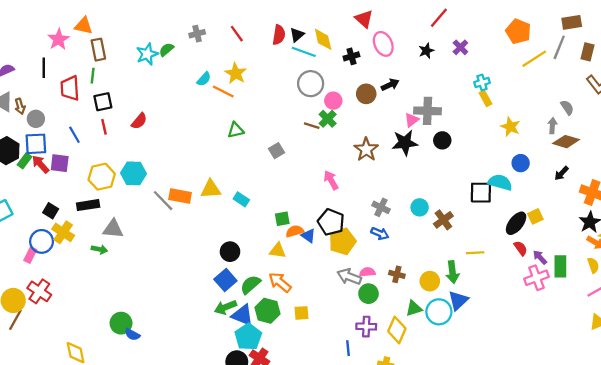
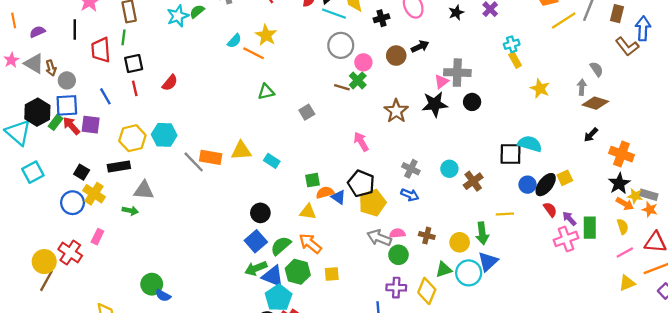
blue circle: (521, 163) -> (528, 185), moved
pink rectangle: (30, 255) -> (97, 237), moved

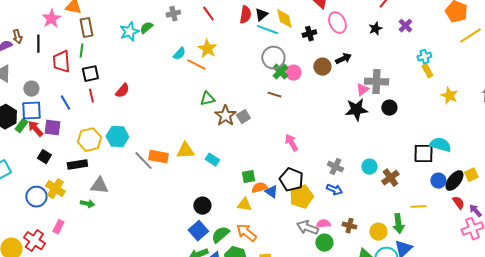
brown arrow: (51, 68) -> (17, 37), moved
green cross: (358, 80) -> (280, 72), moved
brown star: (396, 111) -> (225, 116), moved
black square: (82, 172) -> (44, 157), moved

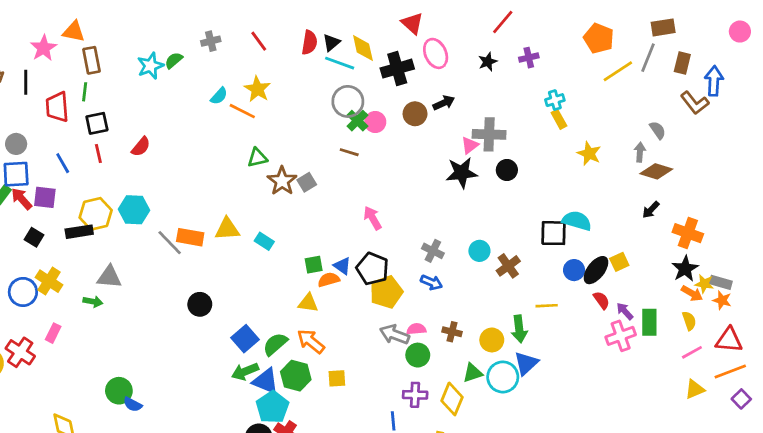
purple cross: (405, 26) -> (529, 58), turned 32
black cross: (309, 34) -> (397, 69), size x1.6
black rectangle: (77, 165) -> (79, 232), moved
blue triangle: (271, 192) -> (342, 266), moved
black circle: (202, 206) -> (200, 304), moved

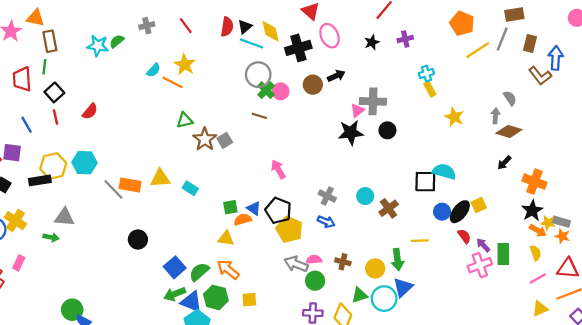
cyan star: (150, 66) -> (98, 46), turned 30
black square: (97, 123) -> (54, 92), turned -30
yellow pentagon: (386, 292) -> (289, 229), turned -30

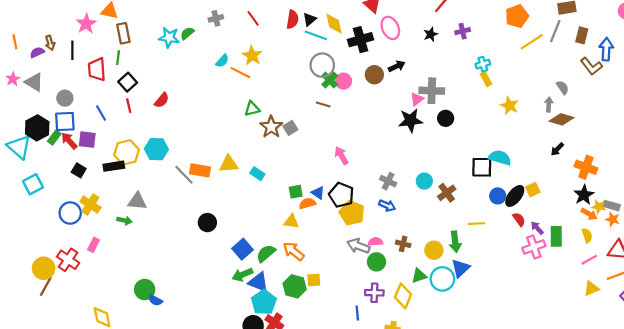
orange pentagon: (462, 23) -> (517, 16), turned 30
green hexagon: (216, 297) -> (295, 286), moved

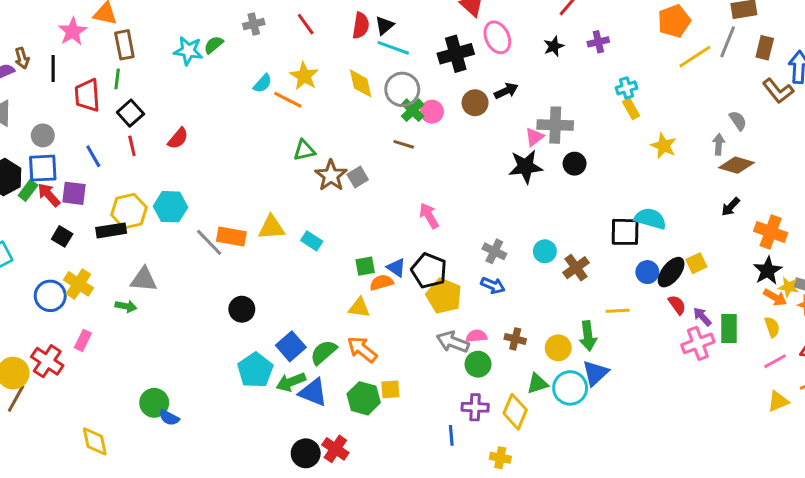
yellow diamond: (334, 24) -> (361, 83), moved
cyan pentagon: (264, 302) -> (255, 370), moved

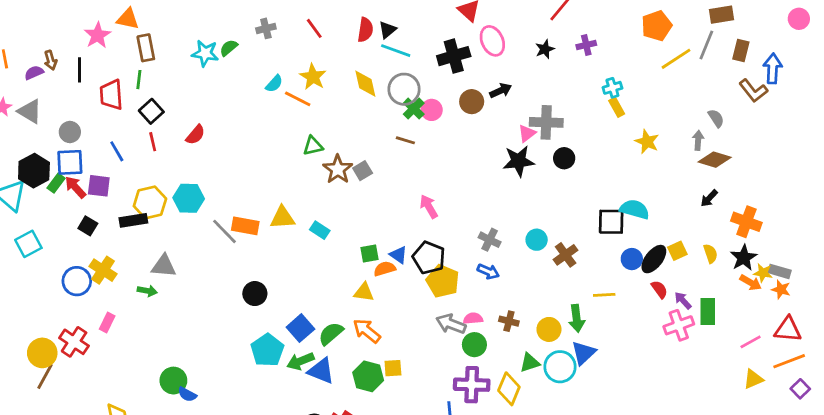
yellow semicircle: (772, 327) -> (711, 254), moved
purple cross: (475, 407) -> (472, 385), size x1.4

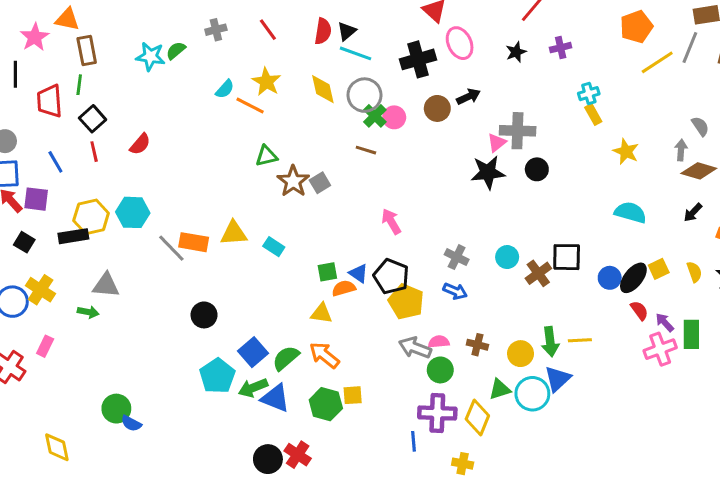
cyan semicircle: (635, 209) -> (630, 212), moved
black square: (611, 222) -> (567, 257), moved
yellow line: (604, 295) -> (580, 340), moved

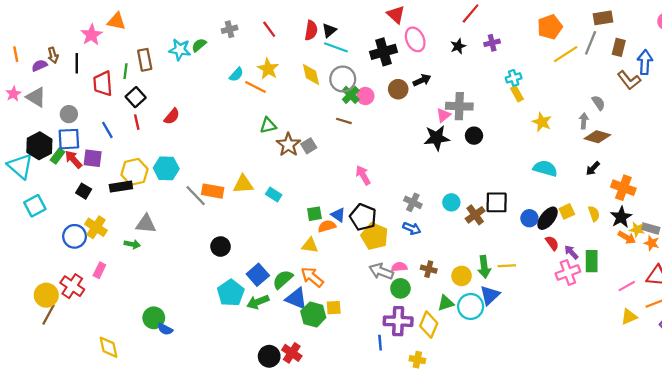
brown rectangle: (87, 51) -> (145, 60), moved
blue triangle: (275, 398) -> (296, 299), moved

